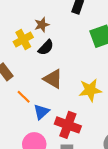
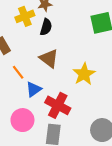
black semicircle: (46, 48) -> (46, 27), turned -35
yellow star: (90, 90) -> (84, 74), turned -30

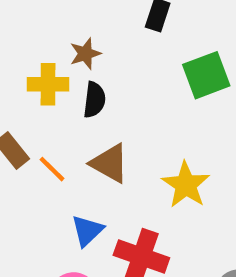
yellow cross: (25, 16) -> (48, 84), turned 30
orange line: (18, 72) -> (52, 169), moved

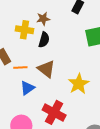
orange line: (52, 169) -> (20, 68), turned -56
blue triangle: (87, 231) -> (27, 88), moved

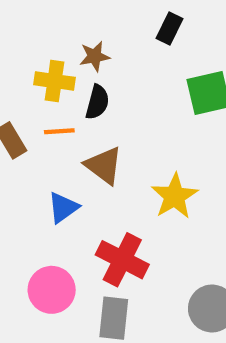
orange line: (20, 68) -> (59, 131), moved

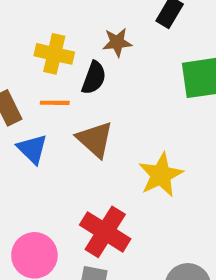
brown star: (95, 56) -> (117, 42), moved
blue triangle: (63, 208) -> (32, 149), moved, turned -44

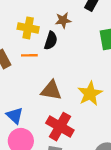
brown triangle: (95, 139) -> (51, 90), moved, turned -30
blue triangle: (32, 149) -> (15, 116), moved

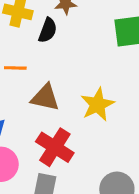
orange line: (29, 55) -> (15, 68), moved

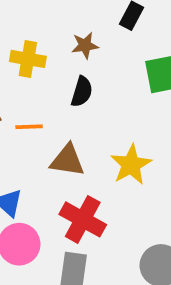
black semicircle: (48, 30) -> (82, 92), moved

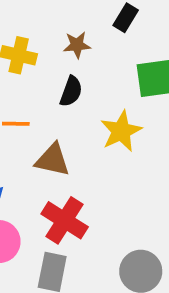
yellow star: (131, 165) -> (121, 131), moved

